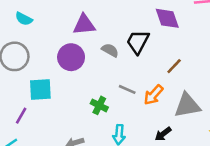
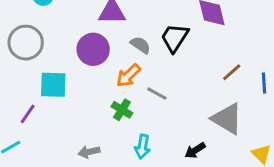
brown line: (174, 66) -> (232, 72), moved
orange arrow: (154, 95) -> (128, 76), moved
gray triangle: (187, 105) -> (227, 119), turned 36

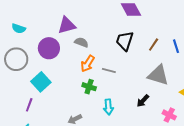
black trapezoid: (175, 38) -> (125, 41), moved
gray semicircle: (141, 45) -> (81, 42), moved
purple circle: (93, 49) -> (49, 48), moved
cyan square: (53, 85) -> (41, 82), turned -30

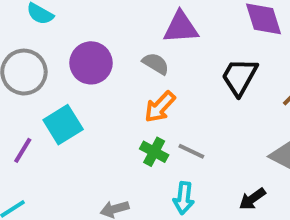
purple triangle: (67, 25) -> (181, 27), moved
gray line: (109, 71) -> (191, 151), moved
purple line: (29, 105) -> (23, 150), moved

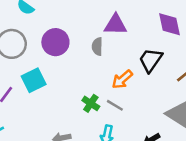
gray semicircle: (156, 64) -> (97, 47), turned -126
orange arrow: (160, 107) -> (122, 79), moved

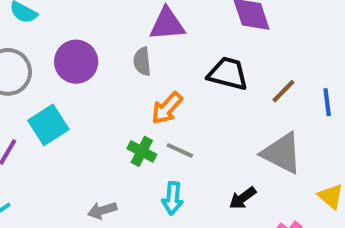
black trapezoid: (151, 60) -> (228, 74), turned 76
orange arrow: (122, 79) -> (167, 108), moved

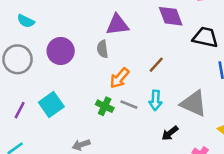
black trapezoid: (228, 74) -> (205, 37), moved
brown line: (283, 91) -> (156, 65), moved
cyan square: (48, 125) -> (51, 105), moved
cyan arrow: (173, 198) -> (155, 100), moved

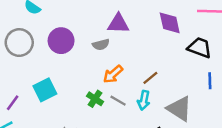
gray semicircle: (103, 49) -> (101, 45), turned -105
brown line: (156, 65) -> (150, 78), moved
purple line: (20, 110) -> (13, 103), moved

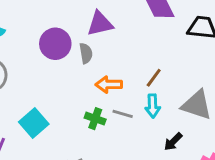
purple circle: (61, 41) -> (55, 44), moved
gray semicircle: (101, 45) -> (86, 53), turned -70
orange arrow: (113, 74) -> (109, 85), turned 55

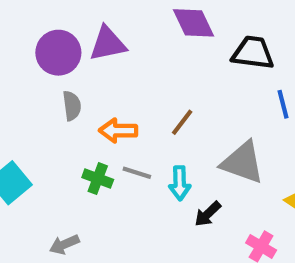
purple circle: (55, 44) -> (58, 53), moved
gray semicircle: (86, 53) -> (72, 106), moved
cyan arrow: (153, 106) -> (180, 183), moved

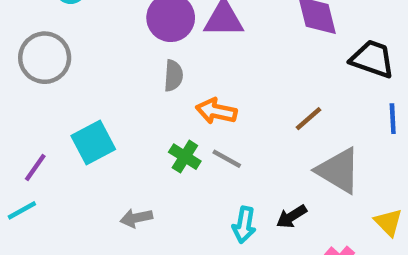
brown line: (182, 122) -> (308, 119), moved
cyan arrow: (180, 183) -> (244, 225), moved

